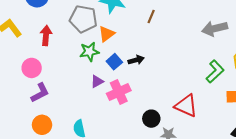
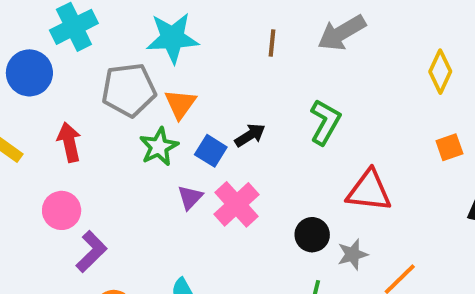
brown line: (151, 16) -> (272, 43), moved
gray arrow: (215, 28) -> (342, 33), moved
green L-shape: (215, 71) -> (325, 122), moved

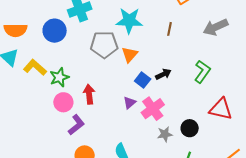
brown line: (272, 43) -> (170, 29), moved
red arrow: (69, 142) -> (89, 94), moved
green star: (159, 147) -> (59, 77), moved
gray star: (353, 254) -> (165, 134), moved

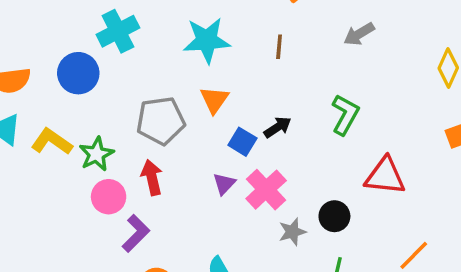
gray arrow: (216, 27) -> (359, 34), size x0.7
gray pentagon: (104, 45) -> (161, 121), moved

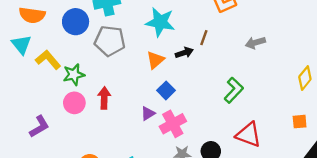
gray pentagon: (161, 121) -> (110, 41), moved
black arrow: (278, 127) -> (184, 53), moved
purple L-shape: (136, 233) -> (39, 127), moved

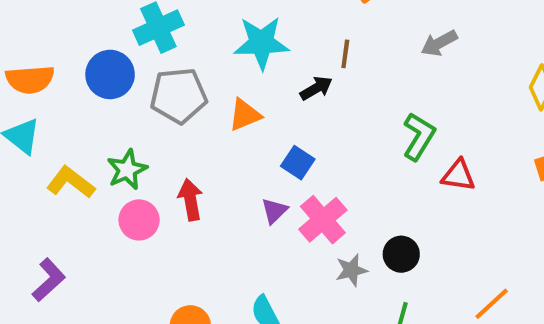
yellow L-shape: (48, 60) -> (71, 182), moved
orange triangle: (155, 60) -> (245, 115), moved, turned 30
purple L-shape: (39, 127) -> (49, 280), moved
red triangle: (249, 135) -> (458, 175), moved, size x0.7

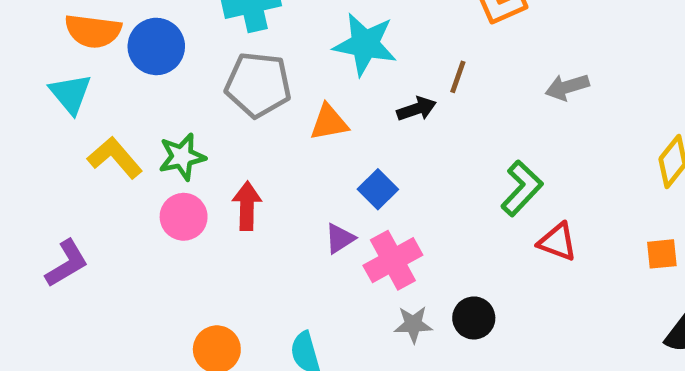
blue circle: (110, 74) -> (156, 46), moved

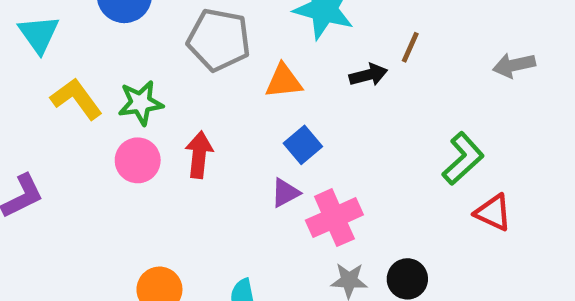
blue square: (378, 189) -> (303, 145), moved

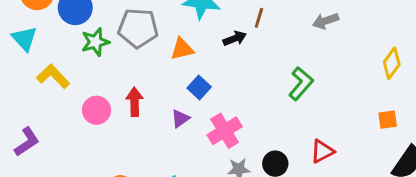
green star: (141, 103) -> (95, 42), moved
purple triangle: (285, 193) -> (180, 119), moved
red triangle: (493, 212) -> (322, 151), moved, turned -45

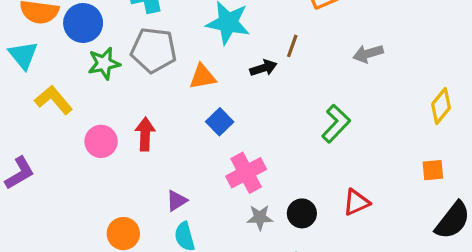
purple triangle: (180, 119) -> (177, 201), moved

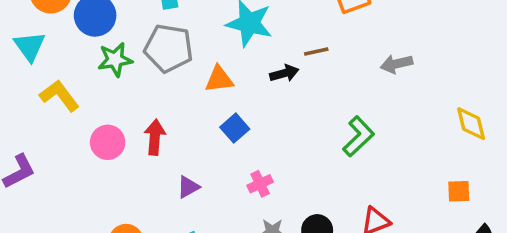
brown line: (292, 46) -> (316, 51), turned 55
yellow diamond: (441, 106) -> (471, 124), turned -56
pink cross: (246, 173) -> (260, 184), size x0.6
purple triangle: (177, 201) -> (188, 187), moved

